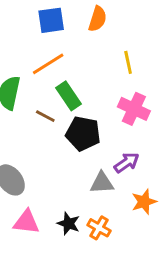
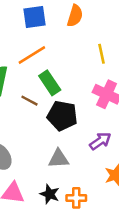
gray triangle: (102, 183) -> (59, 159), moved
orange cross: (99, 228) -> (76, 198), turned -30

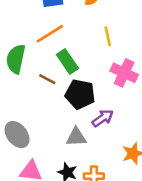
yellow line: (102, 54) -> (108, 36), moved
purple arrow: (100, 141) -> (103, 118), moved

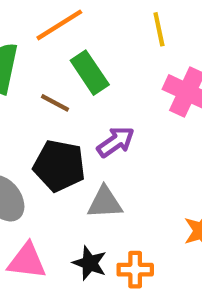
black pentagon: (80, 94) -> (59, 166), moved
purple arrow: (103, 118) -> (116, 142), moved

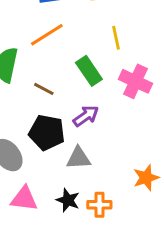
green rectangle: (90, 73) -> (89, 71), moved

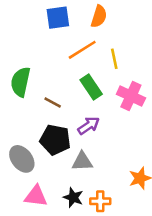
orange line: (47, 35) -> (82, 50), moved

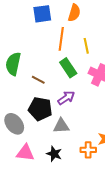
orange line: (82, 50) -> (61, 39), turned -50
orange cross: (100, 201) -> (88, 150), moved

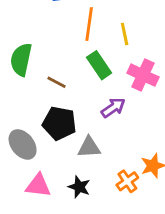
purple arrow: (66, 98) -> (113, 108), moved
orange cross: (88, 150) -> (127, 181), turned -35

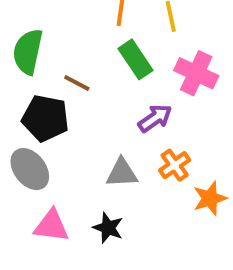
black pentagon: (59, 123) -> (45, 118), moved
orange cross: (127, 181) -> (175, 165), moved

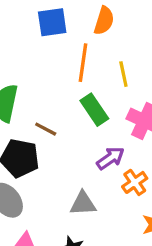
orange cross: (175, 165) -> (135, 182), moved

